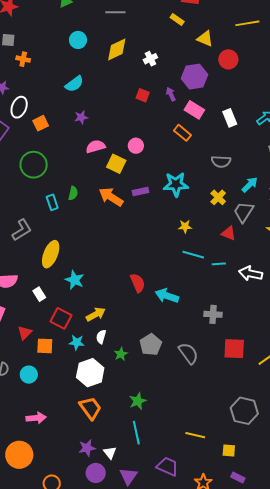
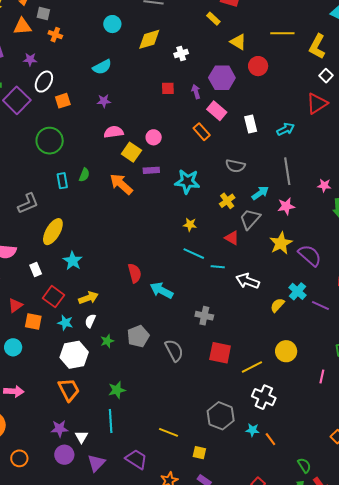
red square: (143, 95) -> (168, 88), turned -32
purple rectangle: (141, 192) -> (151, 170), moved

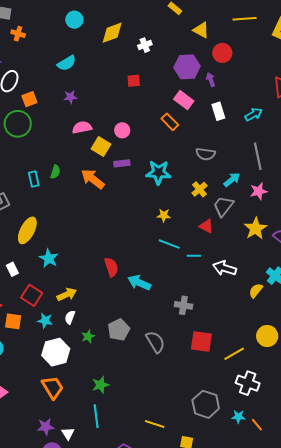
purple arrow: (196, 92) -> (211, 80), moved
green circle: (50, 141) -> (18, 124), moved

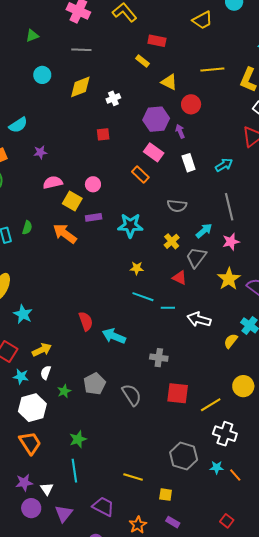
cyan semicircle: (67, 63) -> (18, 125), moved

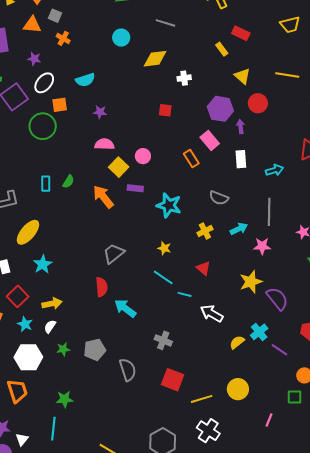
gray trapezoid: (196, 257) -> (114, 253), moved

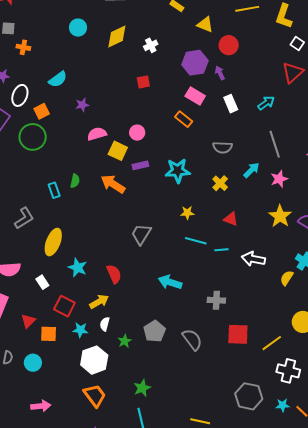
red semicircle: (102, 287) -> (114, 274), moved

